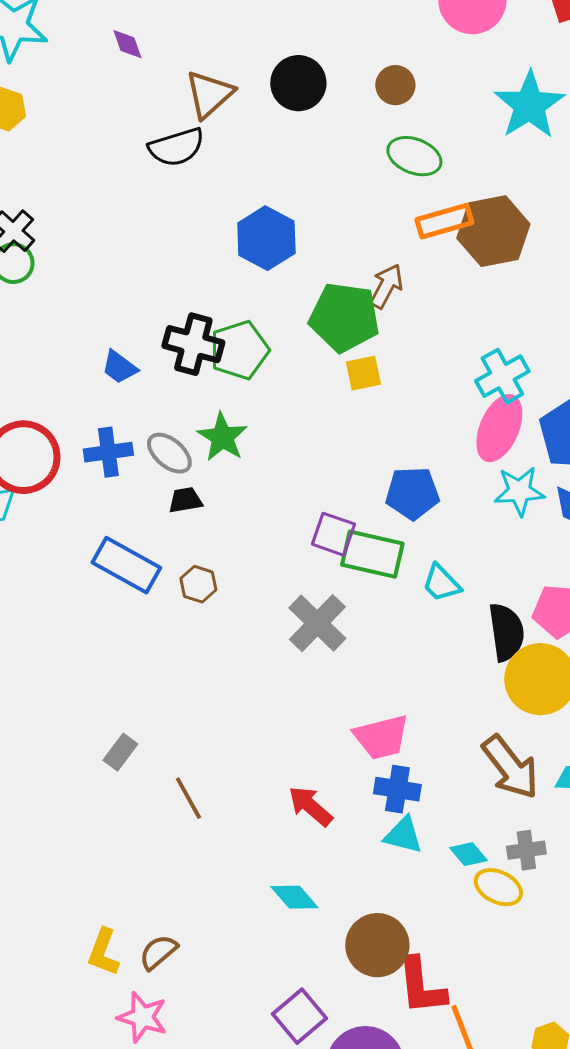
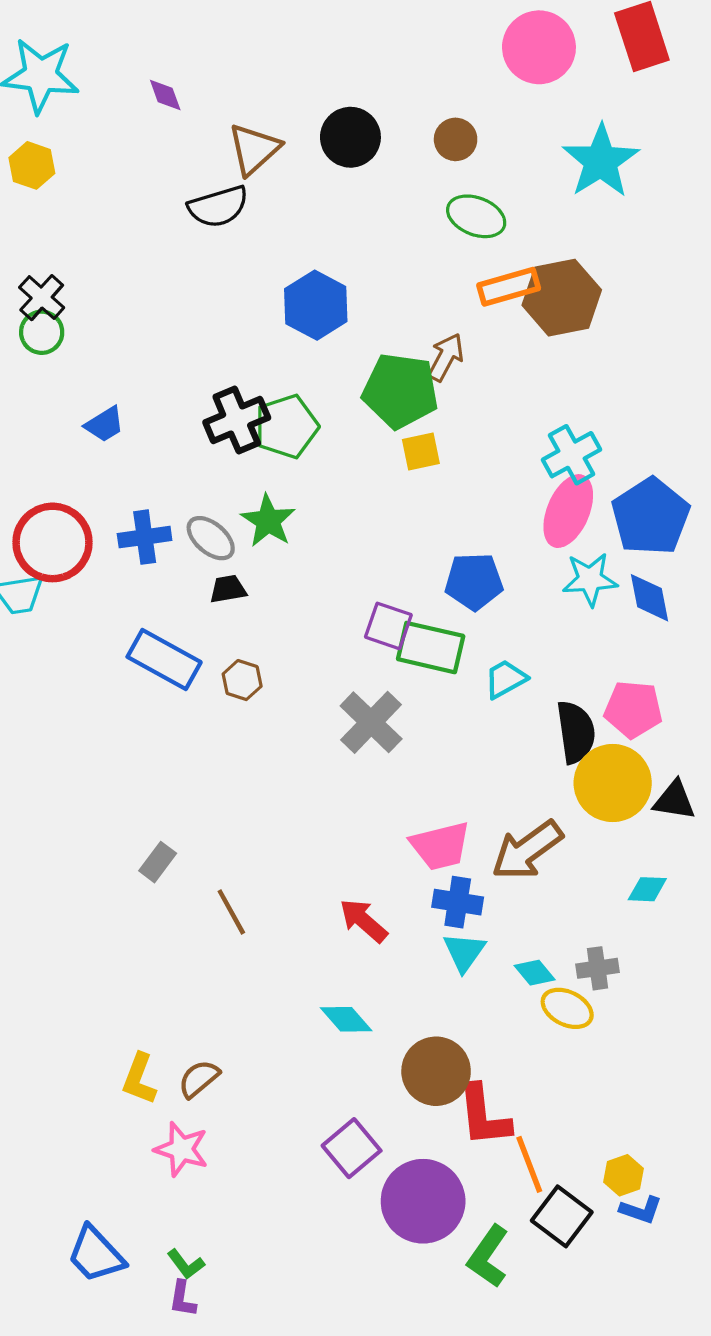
black cross: (193, 344) -> (237, 420), turned -38
blue trapezoid: (119, 367) -> (105, 424), moved, turned -69
cyan trapezoid: (441, 583) -> (505, 679), turned 105
brown arrow: (510, 767) -> (527, 850), moved, turned 92
cyan triangle: (403, 835) -> (464, 952), turned 51

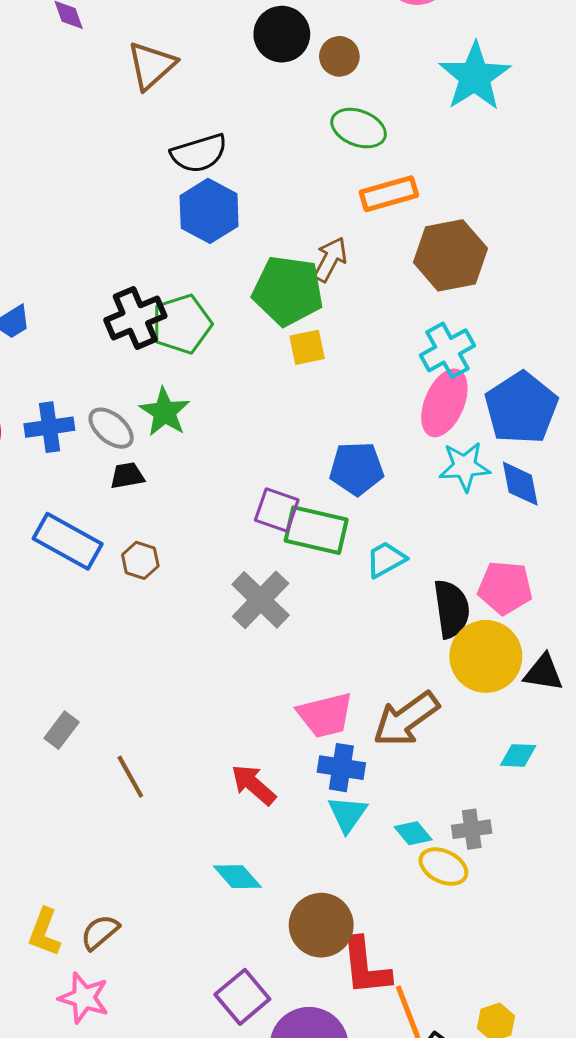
black circle: (350, 137) -> (282, 34), moved
black semicircle: (218, 207) -> (199, 153), moved
brown hexagon: (562, 298) -> (450, 255), moved

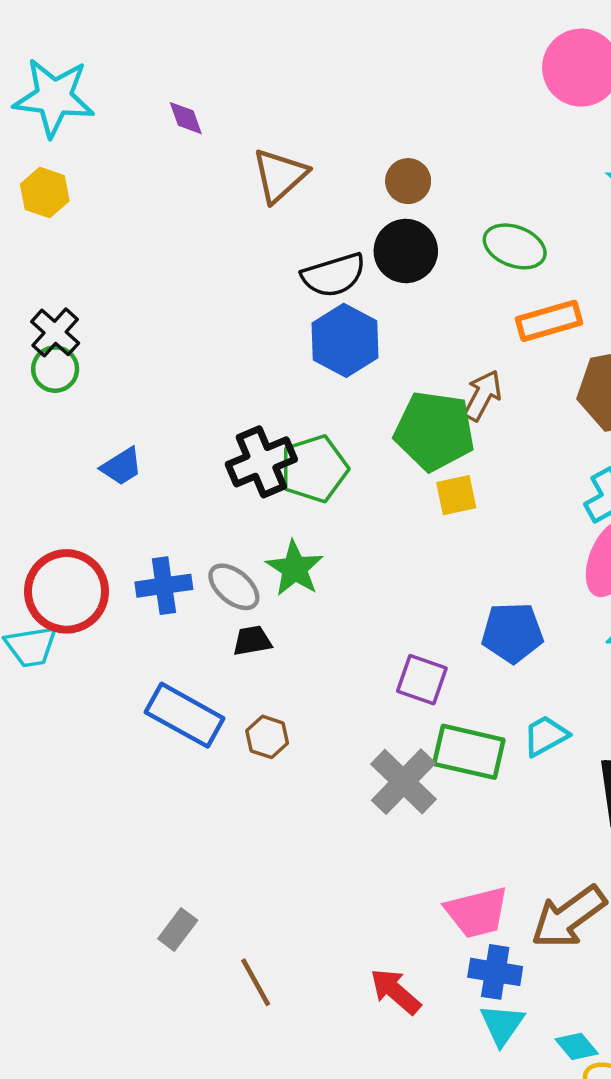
black circle: (282, 34) -> (406, 251), moved
brown circle: (339, 56) -> (408, 181), moved
green rectangle: (316, 530) -> (469, 752), moved

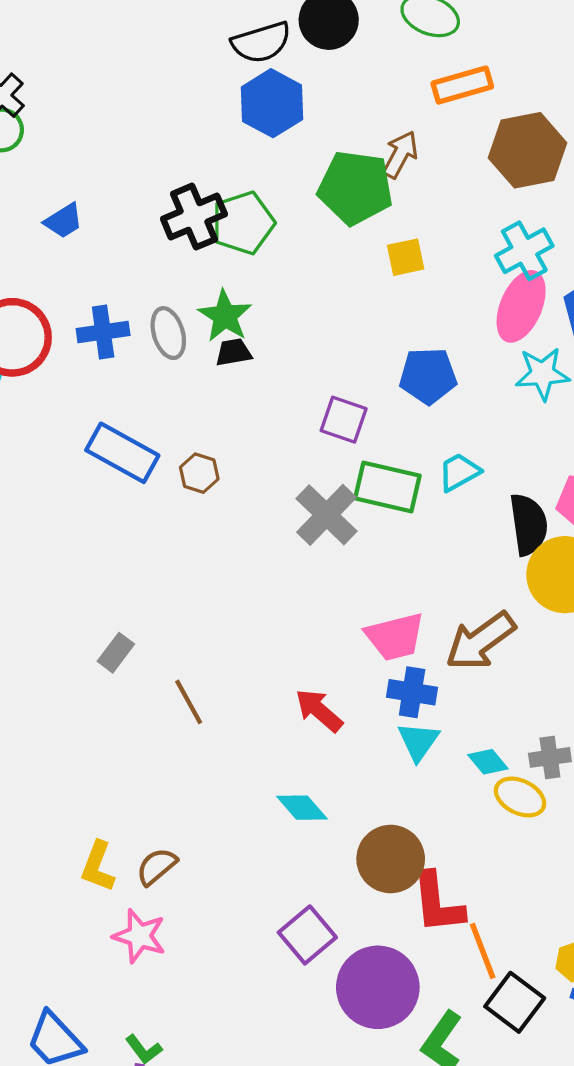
yellow square: (456, 495) -> (406, 257), moved
gray ellipse: (234, 587) -> (168, 333), turned 33
black trapezoid: (252, 641) -> (234, 352), moved

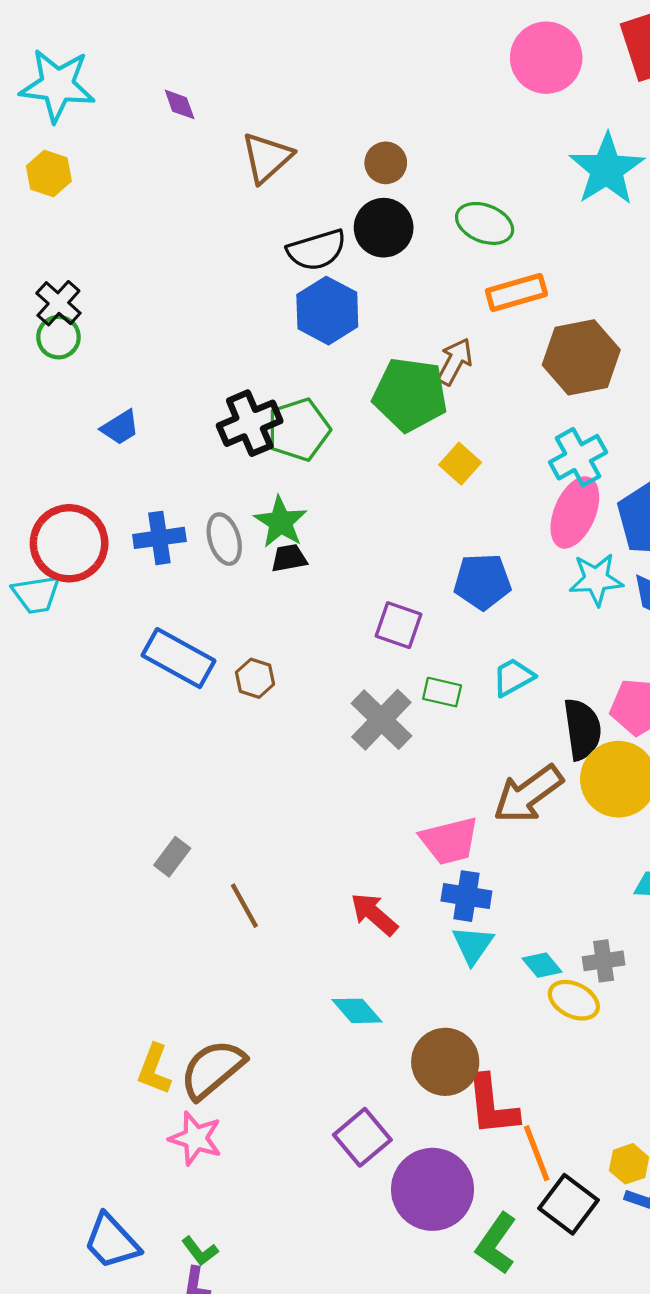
yellow square: (406, 257) -> (460, 464), turned -36
green rectangle: (387, 487) -> (442, 692), size x0.6
brown arrow: (480, 641) -> (528, 794), moved
brown semicircle: (157, 867) -> (213, 1069), size x1.6

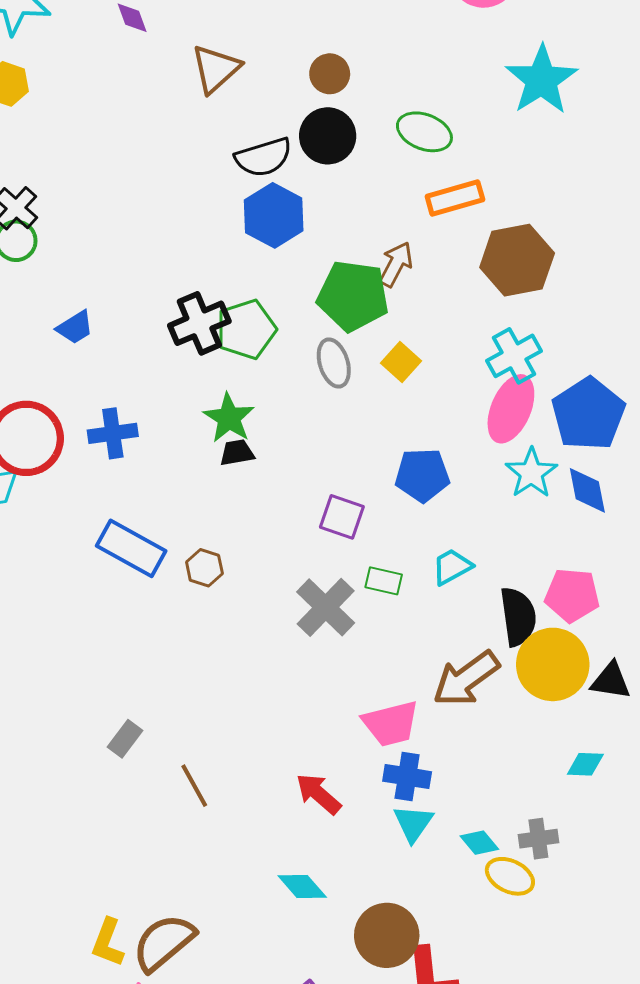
gray ellipse: (224, 539) -> (334, 363), moved
cyan star: (596, 579) -> (531, 473), turned -30

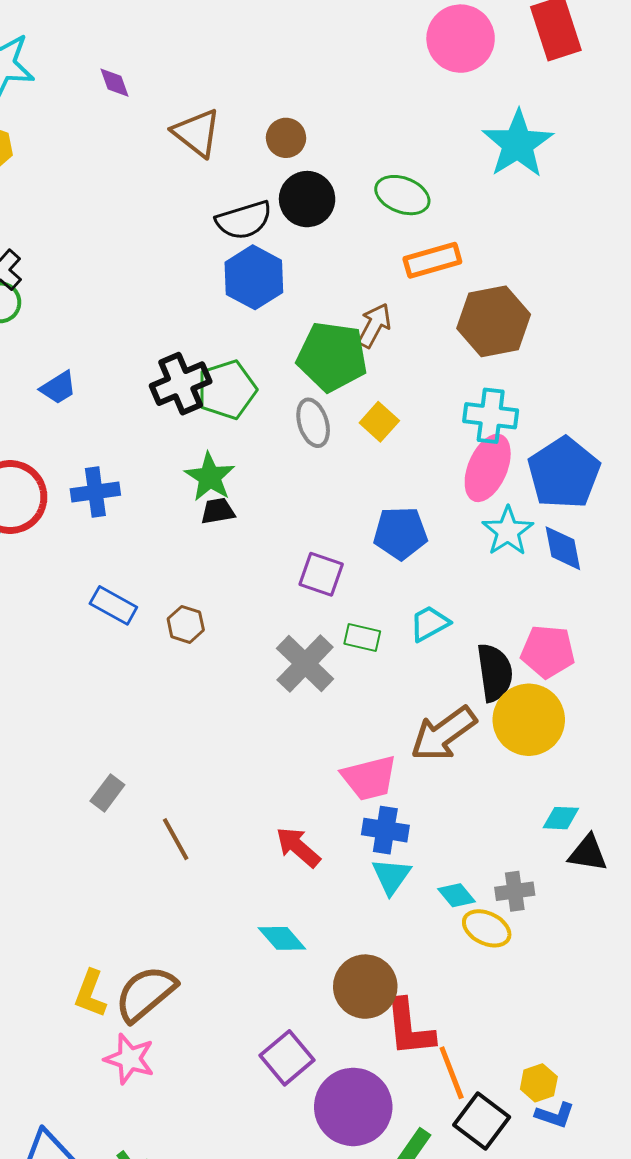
brown triangle: (216, 69) -> (197, 133), turned -40
brown circle: (330, 74) -> (286, 138), moved
cyan cross: (514, 356) -> (491, 416), turned 36
blue rectangle: (131, 548) -> (113, 605), size x0.7
black triangle: (611, 681) -> (588, 853), moved

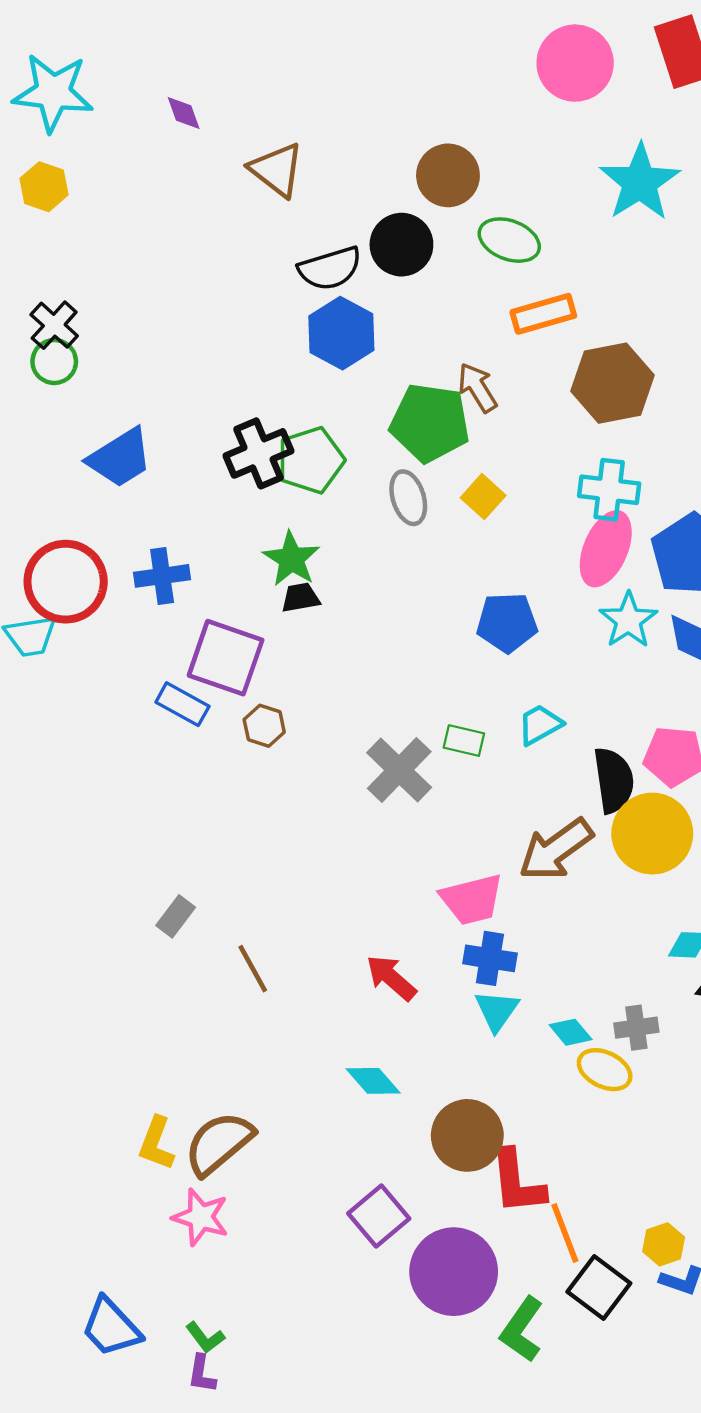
brown circle: (286, 138) -> (448, 175), moved, size x1.4
brown arrow: (374, 325) -> (477, 388), turned -60
blue trapezoid: (58, 388) -> (120, 458), size x1.6
purple square: (321, 574) -> (226, 658), moved, size x1.5

